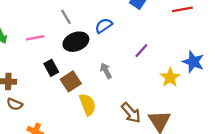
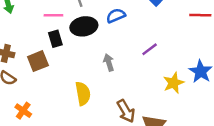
pink line: (35, 38) -> (53, 15), moved
black rectangle: (51, 68) -> (55, 39), moved
brown square: (71, 81) -> (38, 61), moved

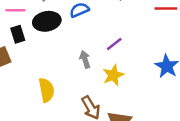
gray arrow: (109, 63) -> (85, 59), moved
yellow star: (174, 83) -> (113, 75), moved

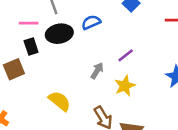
gray arrow: (85, 59) -> (97, 71), turned 49
yellow semicircle: (46, 90) -> (60, 101), turned -40

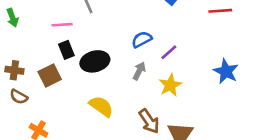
blue semicircle: (91, 22) -> (142, 39), moved
black ellipse: (59, 34) -> (95, 61), moved

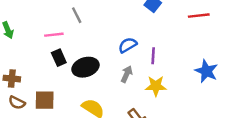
purple line: (169, 52) -> (153, 56), turned -42
brown square: (50, 75) -> (45, 100), moved, turned 30
yellow star: (170, 85) -> (156, 86), turned 30

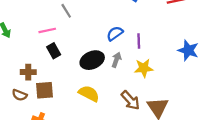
black ellipse: (85, 67) -> (92, 60), moved
brown cross: (12, 79) -> (28, 72), moved

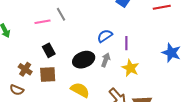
pink line: (47, 30) -> (42, 22), moved
yellow star: (144, 68) -> (130, 68), turned 30
brown cross: (28, 72) -> (25, 69), turned 32
brown square: (44, 90) -> (48, 74), moved

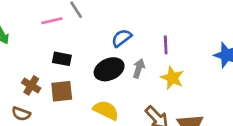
blue semicircle: (105, 36) -> (122, 38), moved
black rectangle: (49, 50) -> (62, 59), turned -48

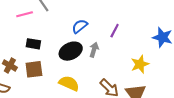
purple line: (166, 45) -> (115, 31), turned 32
yellow star: (172, 78) -> (140, 64), moved, turned 30

